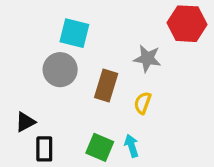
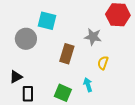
gray circle: (60, 70) -> (26, 39), moved
yellow semicircle: (143, 103) -> (103, 63), moved
cyan arrow: (131, 146) -> (88, 85), moved

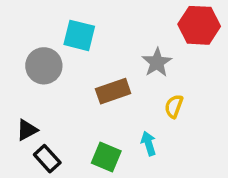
gray star: (93, 37) -> (157, 62), turned 30
brown rectangle: (67, 54) -> (113, 91), turned 54
black rectangle: (28, 94) -> (47, 159), turned -42

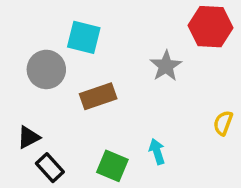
brown rectangle: (113, 91) -> (98, 96), moved
yellow semicircle: (174, 106) -> (223, 123), moved

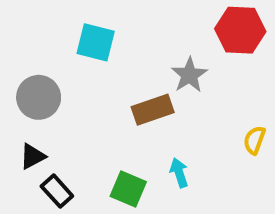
gray circle: (46, 69) -> (39, 97), moved
brown rectangle: (98, 96) -> (153, 110), moved

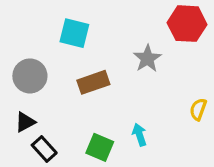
brown rectangle: (153, 110) -> (93, 82), moved

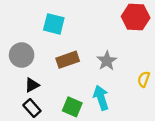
gray star: (147, 59) -> (107, 61), moved
black triangle: (25, 122) -> (32, 85), moved
cyan arrow: (139, 135) -> (101, 98), size x1.5

